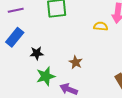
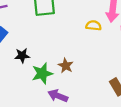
green star: (46, 76) -> (42, 73), moved

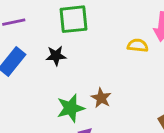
black star: (22, 56) -> (56, 56), moved

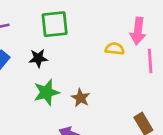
green star: (71, 108) -> (46, 92), moved

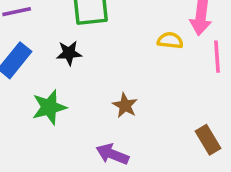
green star: (46, 92) -> (49, 107), moved

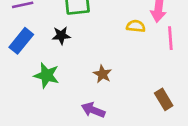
green star: (49, 107) -> (47, 75), turned 30

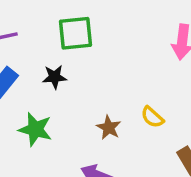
yellow semicircle: (136, 26) -> (152, 117), moved, turned -144

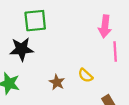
black star: (55, 77) -> (22, 49), size x1.5

